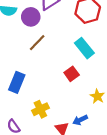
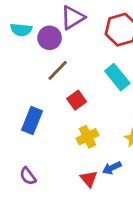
red square: (72, 74) -> (77, 100), moved
yellow cross: (40, 109) -> (88, 137), moved

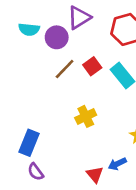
red square: (77, 100) -> (92, 66), moved
blue rectangle: (32, 120) -> (29, 143), moved
yellow cross: (88, 137) -> (86, 116), moved

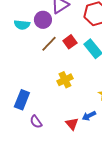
cyan semicircle: (29, 29) -> (22, 25), moved
purple semicircle: (36, 172) -> (36, 122), moved

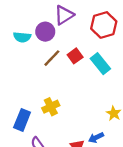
yellow cross: (65, 80) -> (51, 107), moved

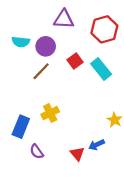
purple triangle: (64, 15) -> (64, 19), turned 35
purple circle: (45, 32) -> (46, 46), moved
brown line: (52, 58) -> (41, 71), moved

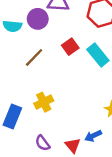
purple circle: (46, 46) -> (38, 19), moved
purple semicircle: (37, 152) -> (43, 143), moved

